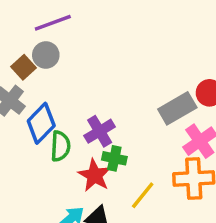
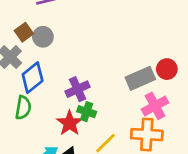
gray circle: (46, 55) -> (43, 37), moved
green semicircle: (60, 146) -> (23, 108), moved

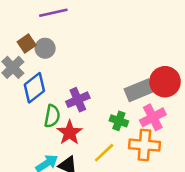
red circle: (167, 69) -> (165, 82), size x1.5
green semicircle: (23, 108) -> (52, 116), moved
green cross: (87, 112) -> (119, 121), moved

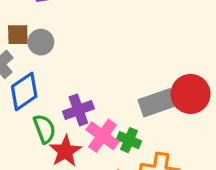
brown square: (27, 43) -> (18, 35), turned 30
green semicircle: (52, 116) -> (44, 129), turned -35
pink cross: (153, 117) -> (103, 136), moved, turned -30

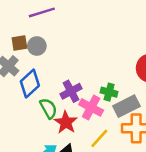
gray rectangle: (157, 103) -> (126, 106), moved
green cross: (129, 140) -> (109, 92), moved

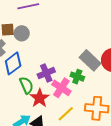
gray rectangle: (126, 106) -> (90, 60), moved, turned 65

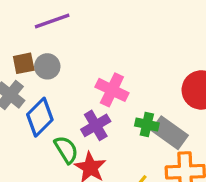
gray rectangle: (90, 60) -> (170, 133), moved
pink cross: (61, 88) -> (112, 90), moved

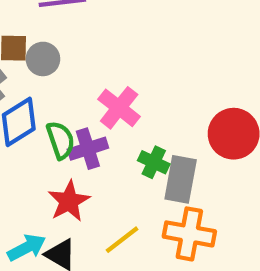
gray rectangle: (170, 133) -> (181, 179), turned 52
green semicircle: (66, 150) -> (61, 140), moved

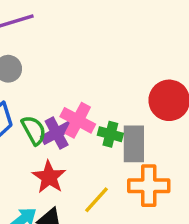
pink cross: (119, 108) -> (78, 120), moved

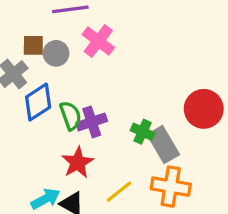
pink cross: (78, 120) -> (98, 41), moved
gray rectangle: (134, 144) -> (163, 145), turned -40

